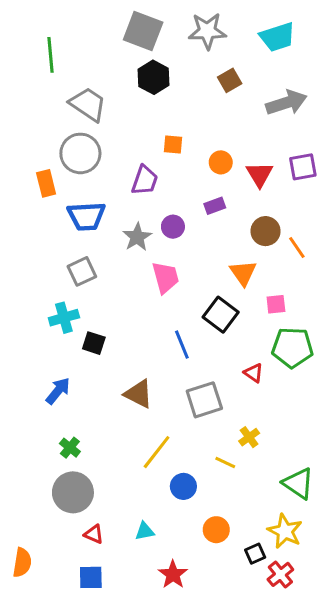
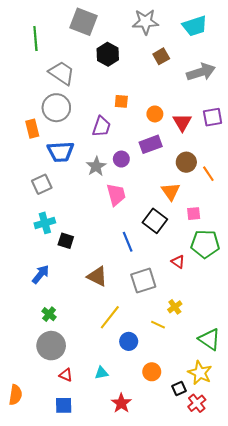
gray square: (143, 31) -> (84, 22), moved
purple rectangle: (215, 206) -> (151, 144), size x1.5
gray square: (82, 271) -> (42, 184), moved

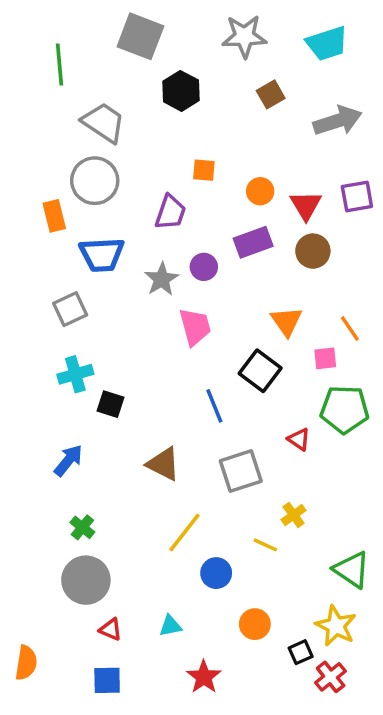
brown circle: (186, 162) -> (313, 251), moved
orange line: (208, 174) -> (350, 328), moved

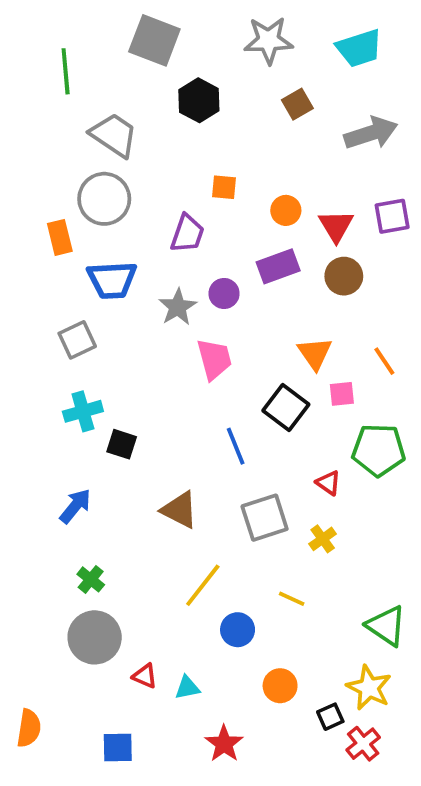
pink square: (325, 358) -> (342, 394), moved
yellow cross: (294, 515) -> (323, 539), moved
red triangle: (111, 629) -> (145, 676), moved

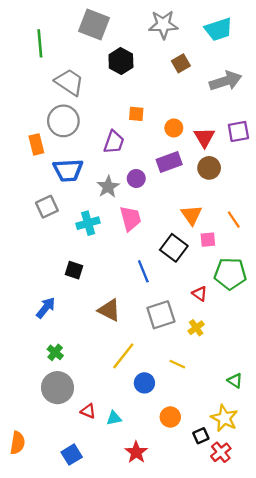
cyan cross: (83, 411) -> (88, 223), moved
green triangle: (386, 626) -> (235, 381), size x0.6
blue square: (118, 748) -> (72, 455), turned -30

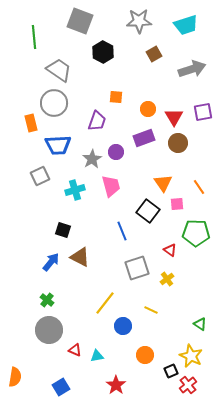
blue arrow: (46, 308) -> (51, 262), moved
brown triangle: (109, 310) -> (80, 257), moved

